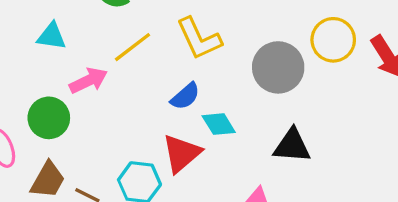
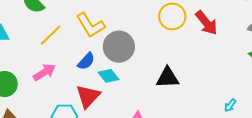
gray circle: (278, 67) -> (119, 47), moved
pink arrow: (88, 81) -> (44, 72), moved
black triangle: (292, 146) -> (168, 78), moved

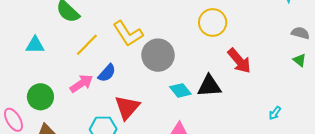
red arrow: (206, 23) -> (239, 61), moved
blue semicircle: (86, 61) -> (107, 73), moved
cyan diamond: (108, 76) -> (180, 90), moved

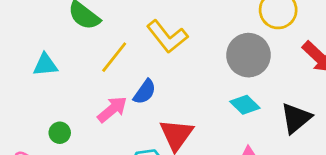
gray circle: (158, 55) -> (248, 55), moved
black triangle: (209, 86) -> (296, 118), moved, turned -30
green circle: (40, 97) -> (60, 133), size x0.6

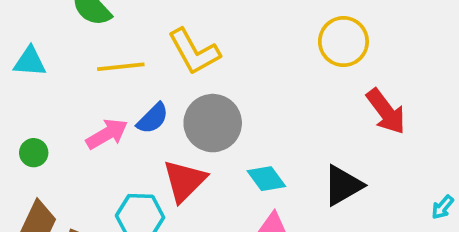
gray circle: (248, 55) -> (213, 123), moved
yellow line: (114, 57) -> (121, 67), turned 36
cyan diamond: (245, 105) -> (266, 179), moved

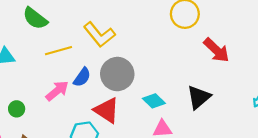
red triangle: (184, 181) -> (107, 110), turned -32

